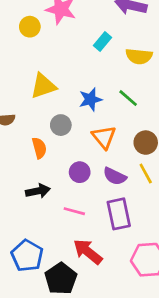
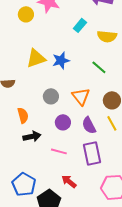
blue star: (90, 99) -> (61, 60), moved
gray circle: (61, 125) -> (51, 96), moved
orange semicircle: (39, 148) -> (23, 115), moved
purple semicircle: (115, 176) -> (89, 125), turned 36
red arrow: (88, 252) -> (69, 181), size x0.7

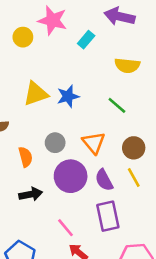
cyan rectangle: (80, 25) -> (86, 40), moved
orange semicircle: (23, 115) -> (25, 157), moved
purple circle: (63, 122) -> (71, 176), size x1.6
pink line: (59, 151) -> (65, 228), moved, turned 35

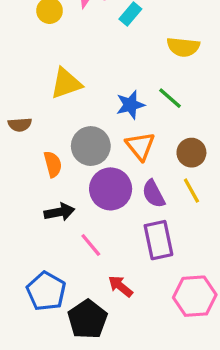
blue star: (68, 96) -> (130, 105), moved
gray circle: (55, 143) -> (91, 146), size x1.5
pink line: (65, 228) -> (91, 245), moved

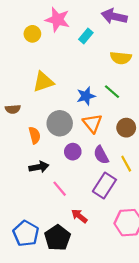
purple circle: (111, 189) -> (73, 152), size x0.6
yellow line: (191, 191) -> (126, 164), moved
purple rectangle: (158, 240) -> (104, 185), turned 45
blue pentagon: (46, 291) -> (26, 233), moved

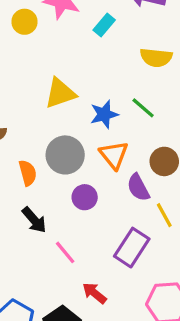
yellow triangle: (43, 82) -> (60, 93), moved
purple semicircle: (101, 155) -> (138, 187), moved
black arrow: (39, 167) -> (34, 220), turned 60

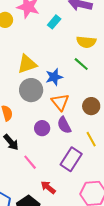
green line: (143, 108) -> (81, 64), moved
gray circle: (65, 155) -> (31, 90), moved
purple semicircle: (138, 187) -> (64, 125), moved

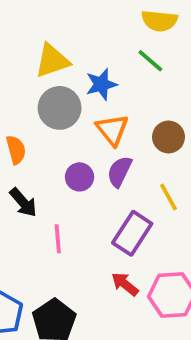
purple semicircle: (64, 125) -> (119, 172), turned 54
pink line: (30, 162) -> (58, 239), turned 35
red arrow: (48, 187) -> (125, 284), moved

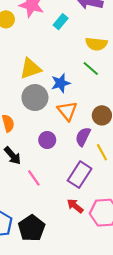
purple semicircle: (119, 172) -> (83, 137), moved
pink line: (58, 239) -> (34, 178), turned -30

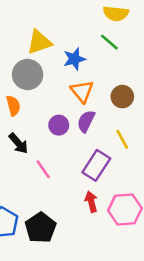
gray circle: (35, 98) -> (28, 74), moved
purple semicircle: (83, 137) -> (86, 121), moved
red arrow: (75, 206) -> (91, 202), turned 36

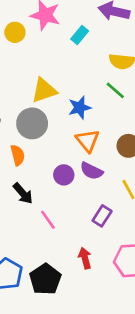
purple semicircle: (86, 121) -> (92, 171), turned -90
purple rectangle: (96, 165) -> (102, 216), size x0.7
red arrow: (91, 202) -> (85, 258), moved

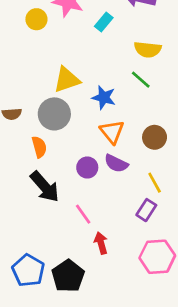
blue star: (80, 108) -> (104, 97), turned 30
black arrow: (23, 193) -> (45, 187), size x1.4
purple rectangle: (102, 216) -> (146, 210), moved
pink line: (48, 220) -> (83, 214), moved
red arrow: (85, 258) -> (101, 243), moved

